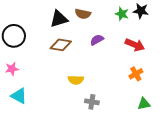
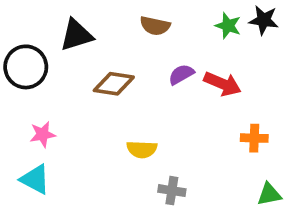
black triangle: (59, 19) -> (76, 35), moved
red arrow: (135, 45) -> (222, 84), moved
pink star: (12, 69) -> (43, 134), moved
orange cross: (136, 74) -> (254, 138), turned 32

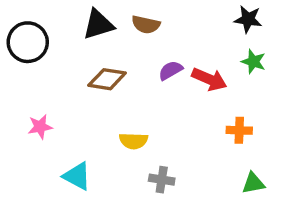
green star: (228, 26) -> (253, 62), moved
black triangle: (76, 35) -> (98, 25), moved
black circle: (26, 67) -> (28, 42), moved
cyan triangle: (35, 179) -> (77, 176), moved

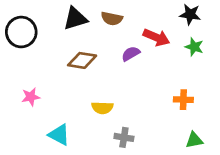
red arrow: (209, 79) -> (156, 37), moved

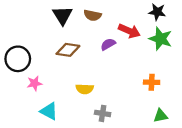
black triangle: (75, 18) -> (62, 15), turned -45
black circle: (21, 32) -> (18, 59), moved
green star: (194, 47) -> (161, 39), size x1.5
pink star: (31, 97) -> (34, 83), moved

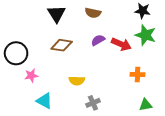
brown semicircle: (92, 15) -> (93, 13), moved
red arrow: (129, 31) -> (121, 44), moved
gray cross: (103, 113) -> (93, 103), turned -32

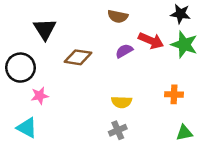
black triangle: (57, 14) -> (45, 29), moved
red arrow: (121, 44) -> (151, 41), moved
yellow semicircle: (77, 81) -> (122, 102), moved
cyan triangle: (44, 101) -> (27, 128), moved

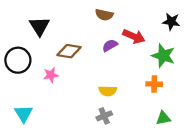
black star: (180, 14) -> (171, 22), moved
green star: (184, 45) -> (163, 56), moved
pink star: (40, 96) -> (51, 75), moved
cyan triangle: (27, 128) -> (24, 114), turned 30

